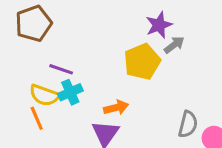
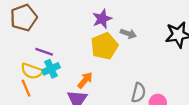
purple star: (159, 25) -> (102, 19), moved
gray arrow: (174, 45) -> (128, 34), turned 56
orange arrow: (116, 108) -> (85, 80), turned -36

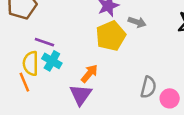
cyan cross: (51, 69) -> (52, 61), turned -36
yellow semicircle: (32, 71) -> (31, 63), turned 70

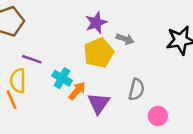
cyan cross: (52, 61) -> (62, 78), moved
gray semicircle: (148, 87) -> (136, 89), moved
purple triangle: (81, 95) -> (99, 103), moved

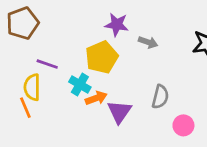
purple star: (96, 23) -> (117, 25), turned 30
yellow pentagon: (99, 53) -> (102, 57), moved
orange arrow: (77, 91) -> (96, 98), turned 30

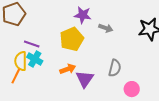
cyan cross: (80, 84) -> (35, 59), moved
orange line: (25, 108) -> (16, 76), turned 49

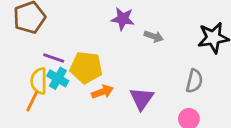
yellow pentagon: (72, 39) -> (86, 67), moved, turned 30
gray semicircle: (115, 68) -> (194, 81), moved
purple triangle: (85, 79) -> (142, 99), moved

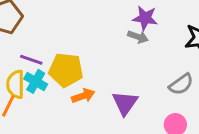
purple star: (123, 19) -> (145, 18), moved
gray semicircle: (194, 81) -> (181, 84), turned 40

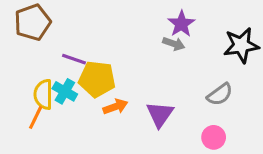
purple star: (145, 18) -> (181, 24), turned 30
purple line: (31, 60) -> (74, 59), moved

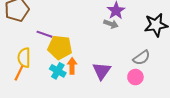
cyan cross: (65, 91) -> (58, 71), moved
orange arrow: (115, 107) -> (72, 66), turned -70
pink circle: (214, 137) -> (135, 77), moved

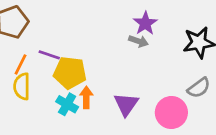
gray semicircle: (142, 58) -> (199, 88), moved
orange line: (19, 73) -> (20, 64), moved
pink circle: (135, 77) -> (171, 112), size x1.5

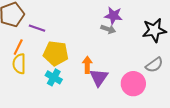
purple star: (145, 23) -> (113, 16), turned -30
purple line: (49, 55) -> (37, 28), moved
orange arrow: (86, 97) -> (87, 65), moved

